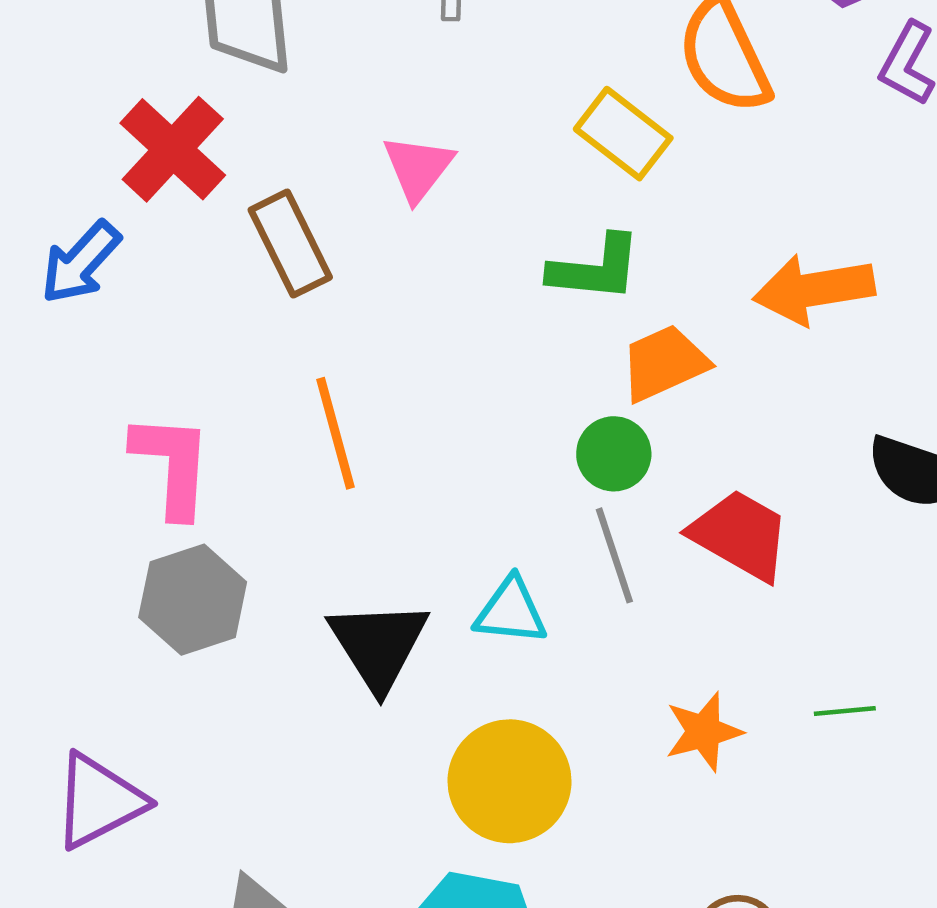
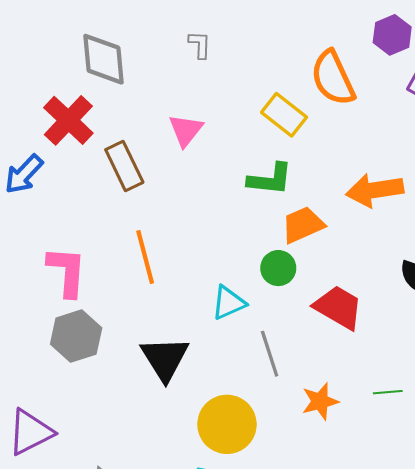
gray line: (614, 555) -> (270, 354), moved
cyan triangle: (511, 611) -> (228, 303), moved, turned -30

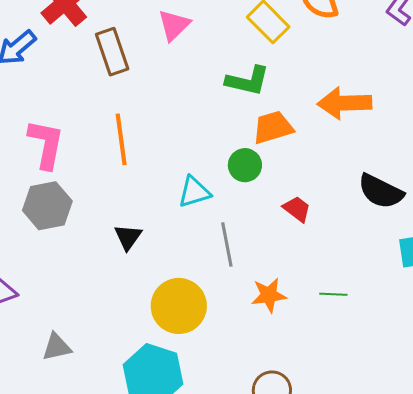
red trapezoid: (338, 307) -> (297, 209), size x0.6
black triangle: (165, 359) -> (128, 237), size x0.6

